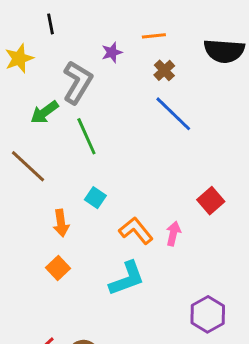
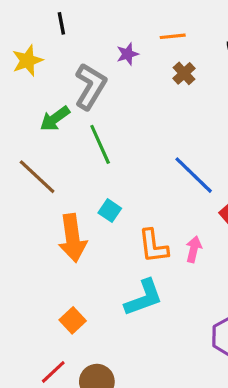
blue line: (173, 114) -> (194, 175), moved
orange arrow: (61, 223) -> (73, 238), size x1.6
orange L-shape: (136, 231) -> (153, 246), turned -148
orange square: (58, 268) -> (73, 320), moved

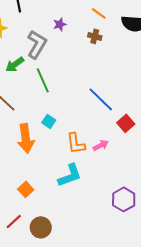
orange line: (173, 36) -> (99, 13), moved, turned 42
brown cross: (184, 73) -> (95, 36), turned -32
pink arrow: (194, 249) -> (101, 145), turned 49

